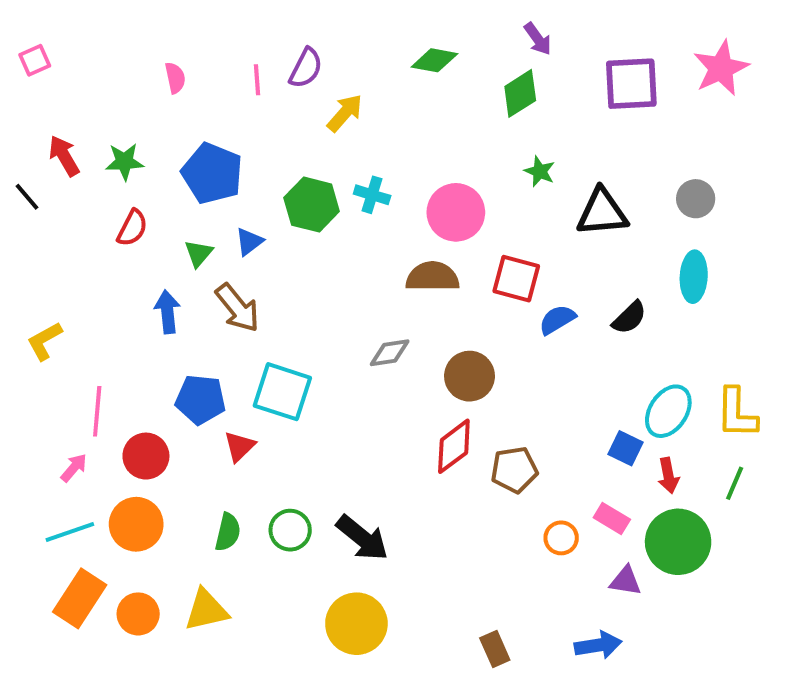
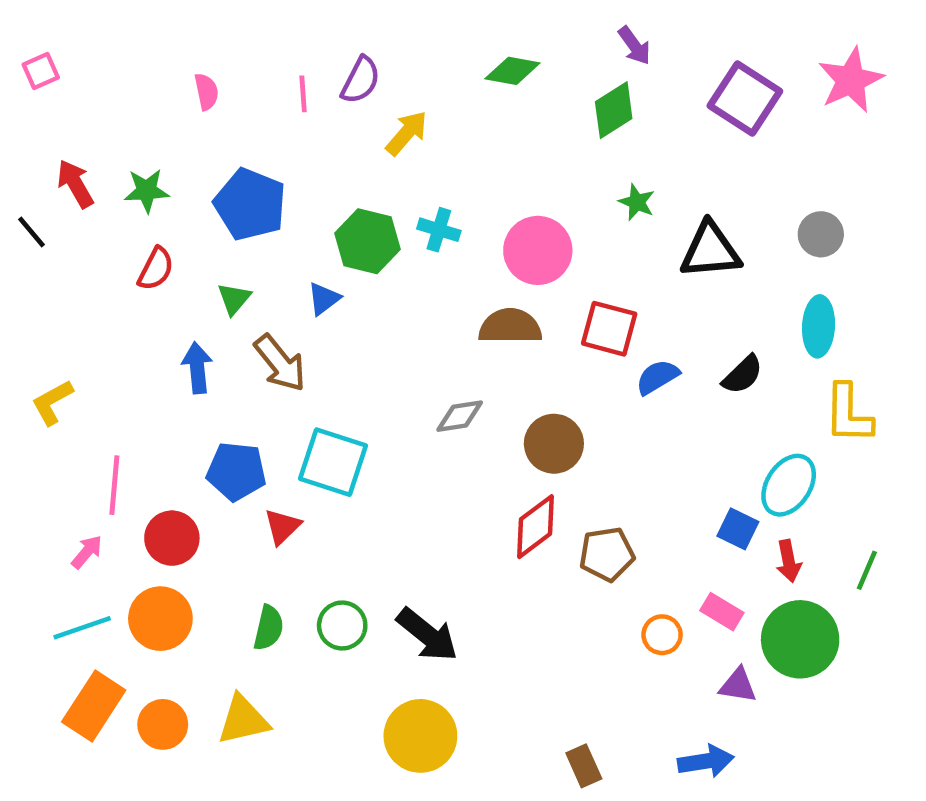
purple square: (631, 84) -> (745, 99), turned 36
blue triangle: (249, 242) -> (324, 299), moved
yellow L-shape: (737, 413) -> (848, 414), moved

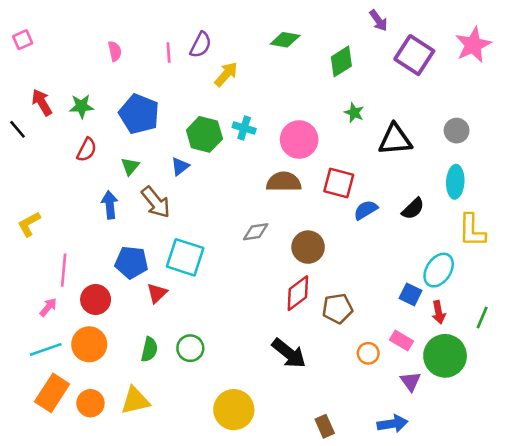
purple arrow: (634, 46) -> (378, 20), moved
black arrow: (427, 635) -> (289, 353), moved
purple triangle: (738, 685) -> (410, 381), turned 45

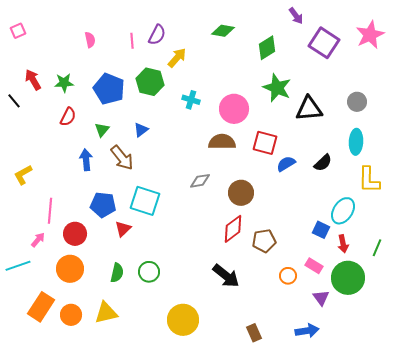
green star: (354, 113) -> (277, 88), size x1.8
green hexagon: (204, 134) -> (150, 82), moved
cyan line: (46, 349) -> (18, 266), moved

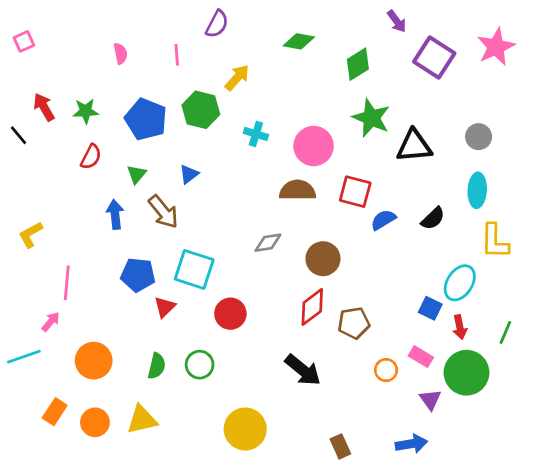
purple semicircle: (157, 35) -> (217, 24), moved
red circle: (75, 234) -> (230, 314), moved
orange rectangle: (41, 307) -> (55, 412), size x0.7

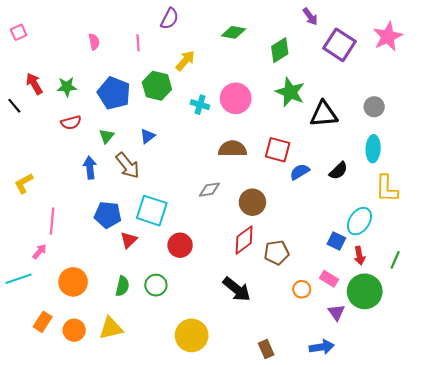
pink circle: (314, 146) -> (236, 98), moved
red semicircle: (91, 157) -> (71, 122), turned 48

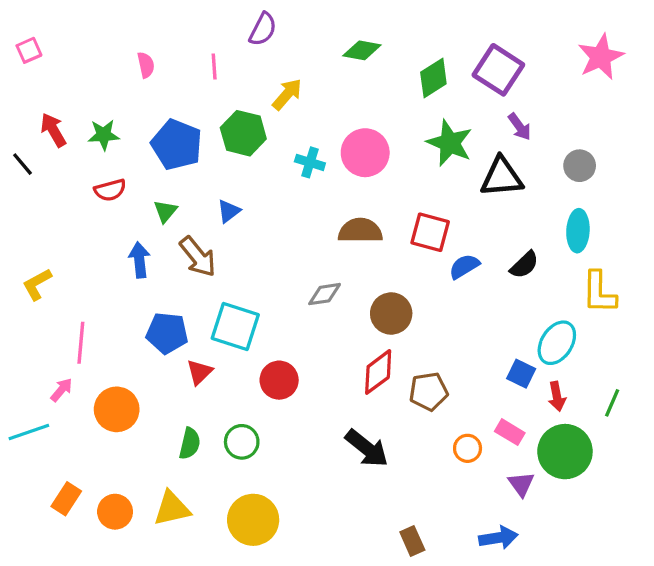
purple arrow: (310, 17) -> (519, 127), moved
purple square: (340, 45) -> (498, 70), moved
orange circle: (73, 282) -> (117, 409), moved
yellow circle: (192, 335) -> (253, 520), moved

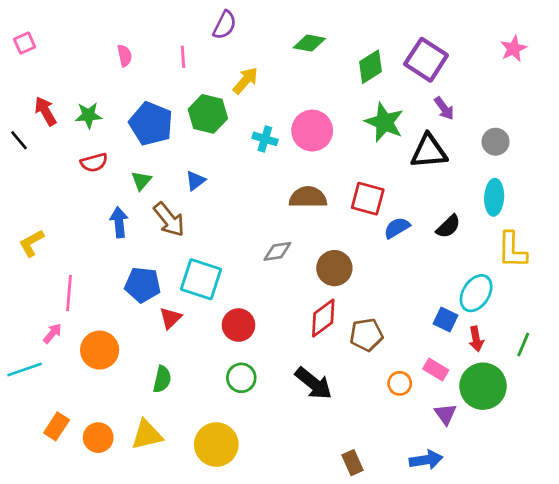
pink star: (601, 57) -> (514, 49), size x0.7
green circle: (242, 442) -> (241, 378), moved

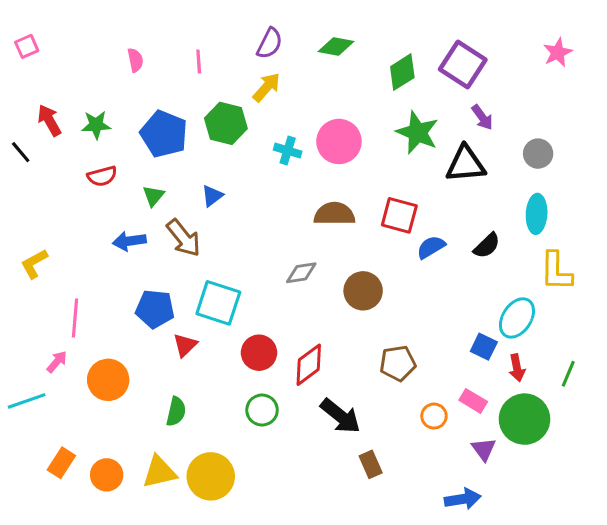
purple semicircle: (225, 25) -> (270, 43), moved
blue arrow: (119, 222) -> (129, 241), turned -92
red diamond: (323, 318) -> (309, 365), moved
yellow circle: (216, 445) -> (211, 476), moved
brown rectangle: (352, 463) -> (371, 464), moved

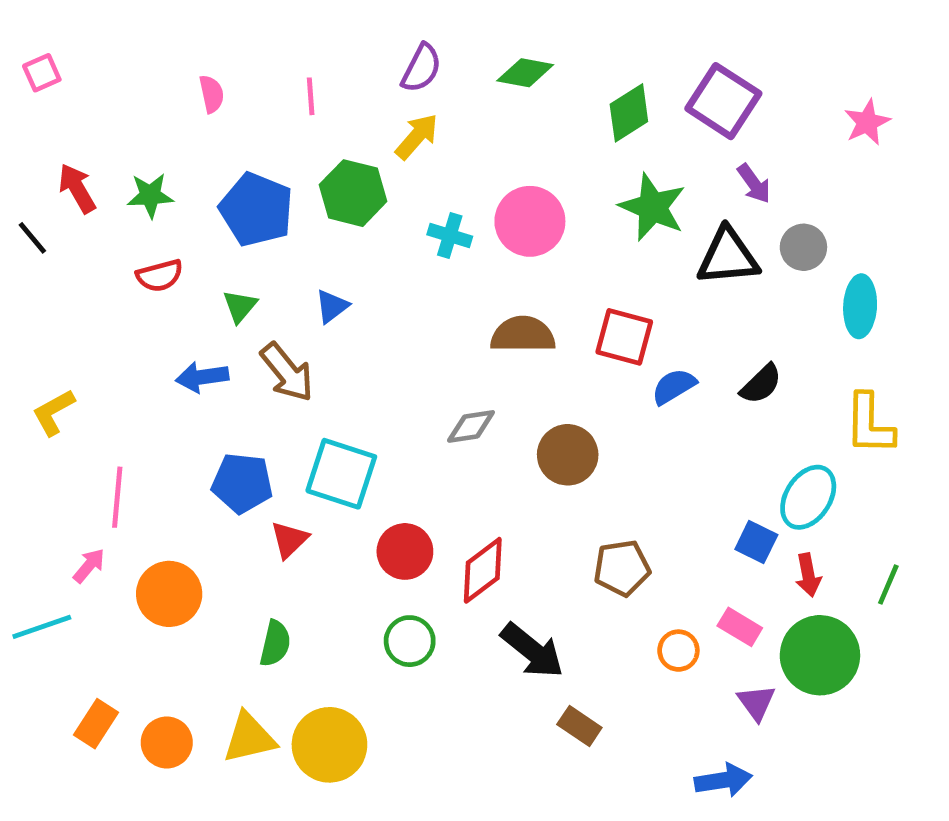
pink star: (558, 52) -> (867, 122), moved
gray circle: (538, 154) -> (803, 247), moved
cyan ellipse: (537, 214) -> (860, 306), moved
brown rectangle: (371, 464) -> (579, 726), turned -32

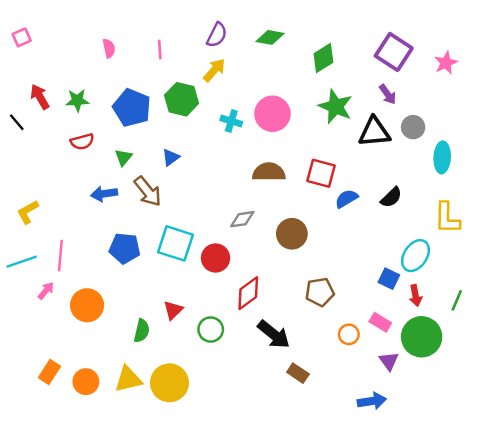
purple square: (723, 101) -> (394, 52), moved
red triangle: (289, 540) -> (173, 310), moved
red circle: (405, 551) -> (216, 258), moved
cyan line: (42, 627) -> (22, 262), moved

